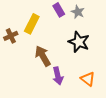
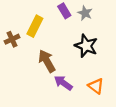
purple arrow: (58, 76) -> (63, 83), turned 138

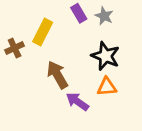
orange triangle: (96, 86) -> (107, 87), moved, turned -42

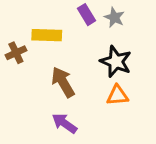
yellow rectangle: (43, 32) -> (47, 35), turned 65
purple arrow: (77, 101) -> (64, 123), moved

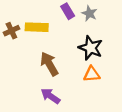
brown cross: (16, 53) -> (11, 31), moved

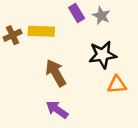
black star: (91, 48) -> (103, 55), turned -30
orange triangle: (92, 74) -> (117, 85), moved

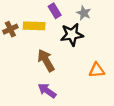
purple rectangle: (77, 13) -> (55, 11), moved
black star: (103, 55) -> (72, 35), moved

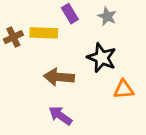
black star: (72, 35) -> (102, 58), moved, turned 30
brown arrow: (46, 60) -> (59, 77), turned -55

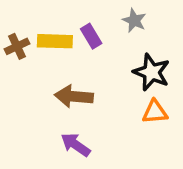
purple rectangle: (70, 14) -> (91, 36), moved
black star: (102, 58) -> (151, 72), moved

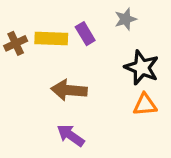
gray star: (134, 20) -> (126, 19), turned 30

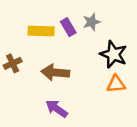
gray star: (126, 19) -> (92, 22), moved
brown cross: (16, 43) -> (13, 63), moved

